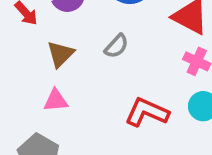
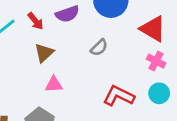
brown triangle: (60, 54) -> (44, 53), moved

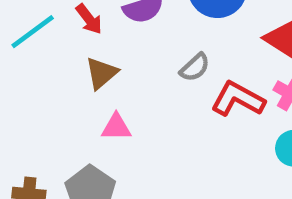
red L-shape: (119, 96) -> (238, 99), moved

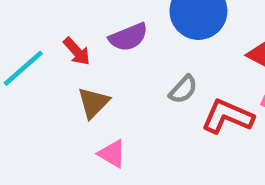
pink triangle: (116, 127) -> (112, 154), turned 36

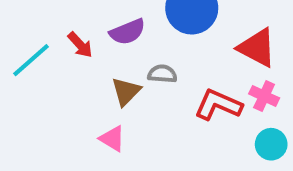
gray semicircle: (183, 89) -> (162, 74), moved, turned -128
brown triangle: (93, 103) -> (126, 92), moved

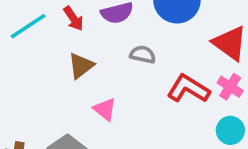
brown triangle: (126, 92) -> (81, 66), moved
pink triangle: (112, 139) -> (105, 109), moved

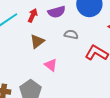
red arrow: (73, 19) -> (33, 15), turned -120

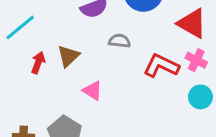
red arrow: (33, 15) -> (38, 63), moved

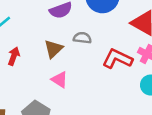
brown triangle: (68, 56) -> (53, 49), moved

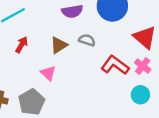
pink triangle: (60, 80) -> (48, 73), moved

